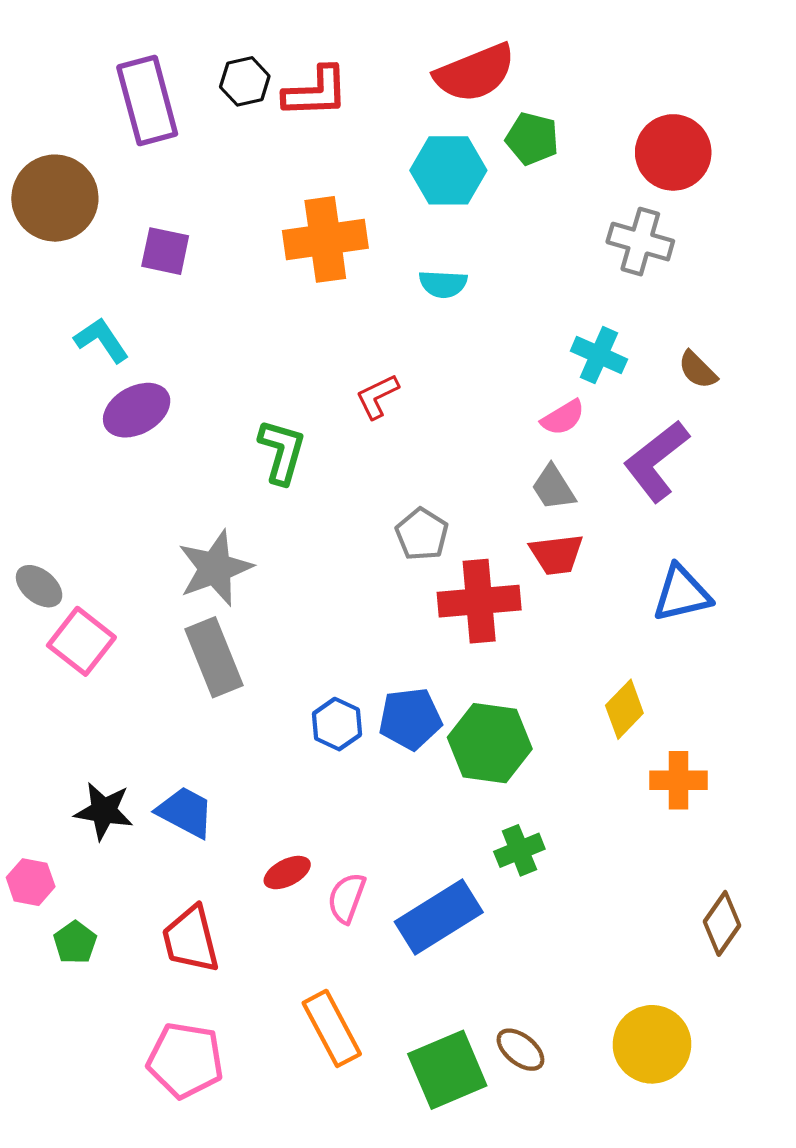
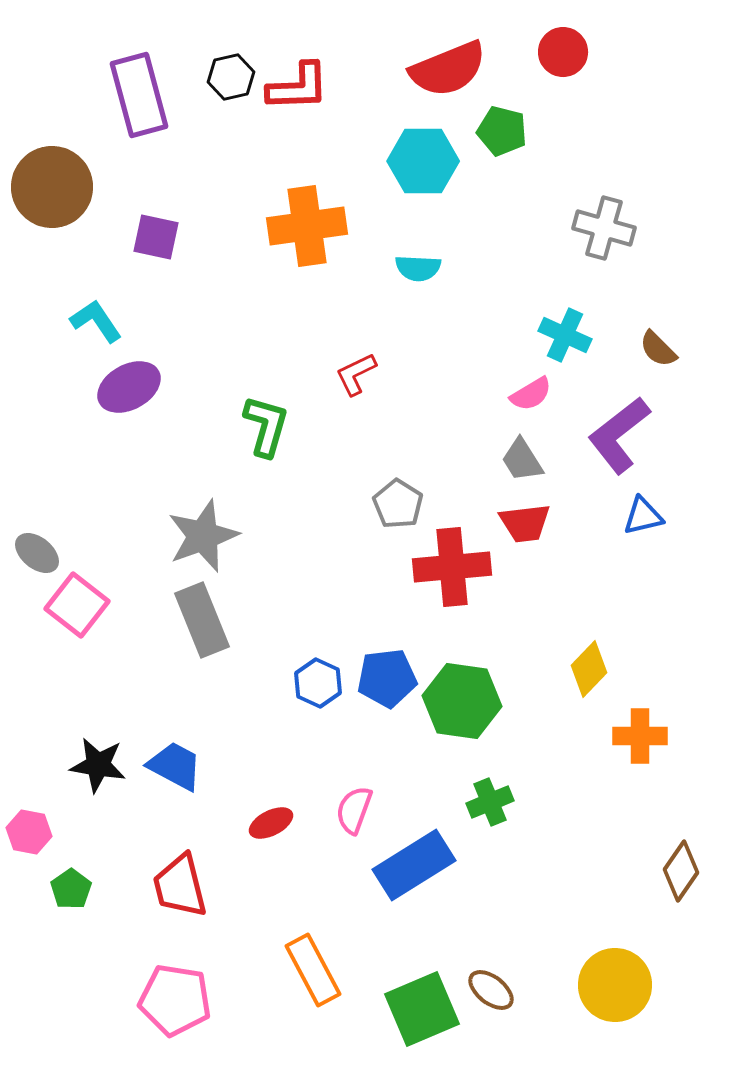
red circle: (673, 152) -> (563, 52), moved, size x0.7
blue triangle: (682, 594) -> (643, 516), moved, size x0.7
pink semicircle: (347, 898) -> (354, 810), moved

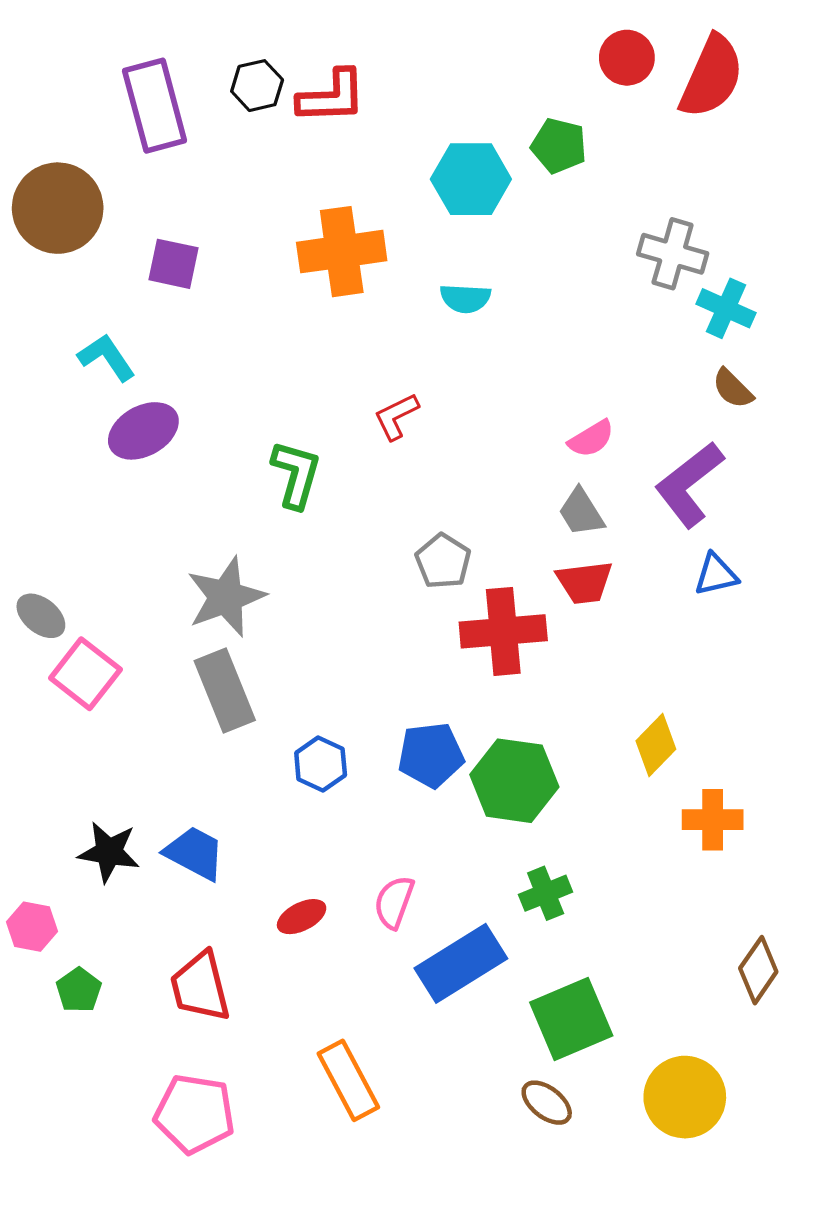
red semicircle: (448, 69) -> (712, 77), moved, turned -44
cyan cross: (565, 335) -> (726, 308), moved
blue hexagon: (318, 683) -> (321, 764), moved
green square: (422, 1009) -> (571, 1019), moved

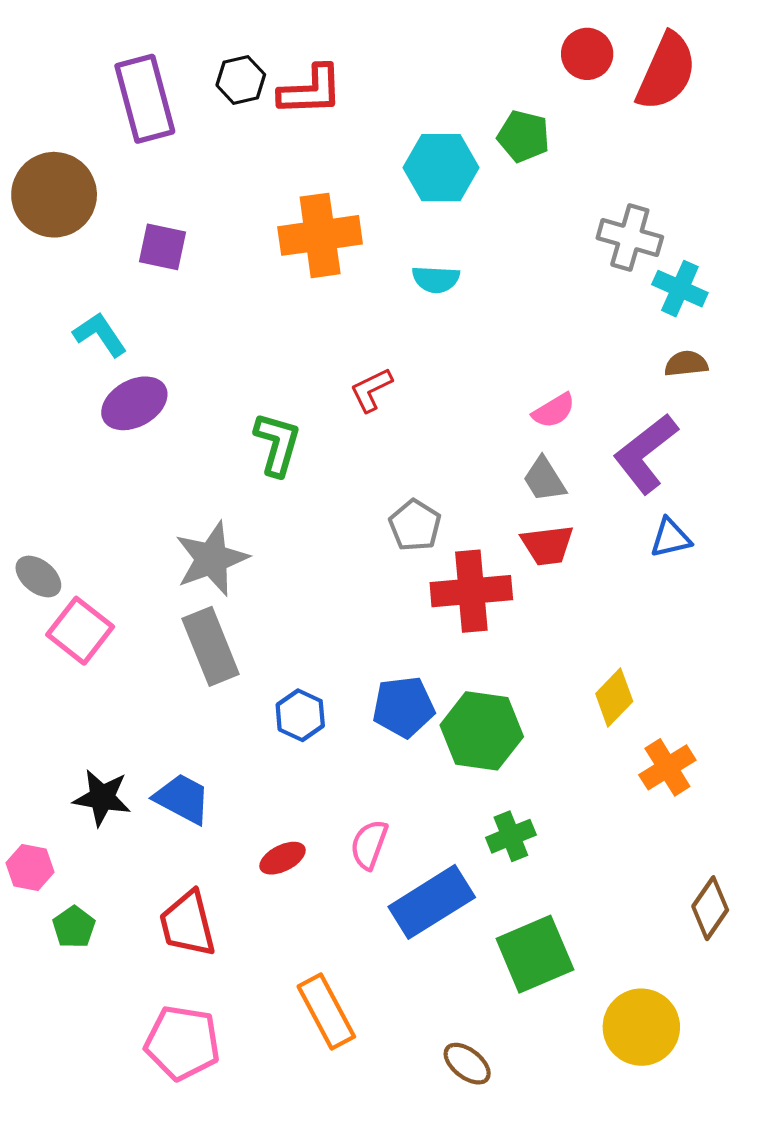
brown semicircle: (733, 389) -> (686, 364), turned 129
orange cross: (713, 820) -> (667, 767), turned -32
brown ellipse: (547, 1103) -> (467, 1064), moved

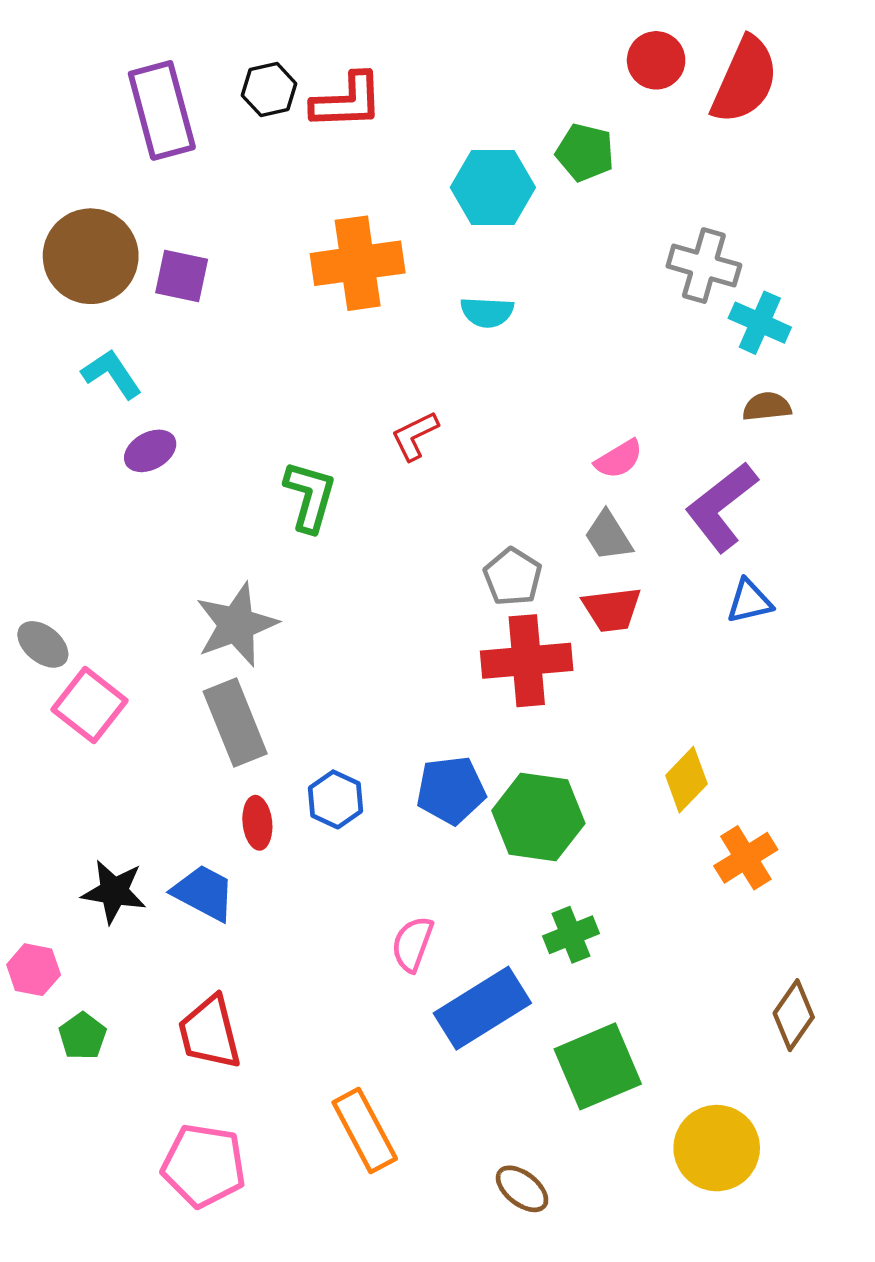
brown circle: (54, 195) -> (91, 256), moved
purple ellipse: (134, 403) -> (150, 451), size x0.7
gray pentagon: (415, 525) -> (513, 577), moved
red ellipse: (282, 858) -> (257, 823), moved, turned -69

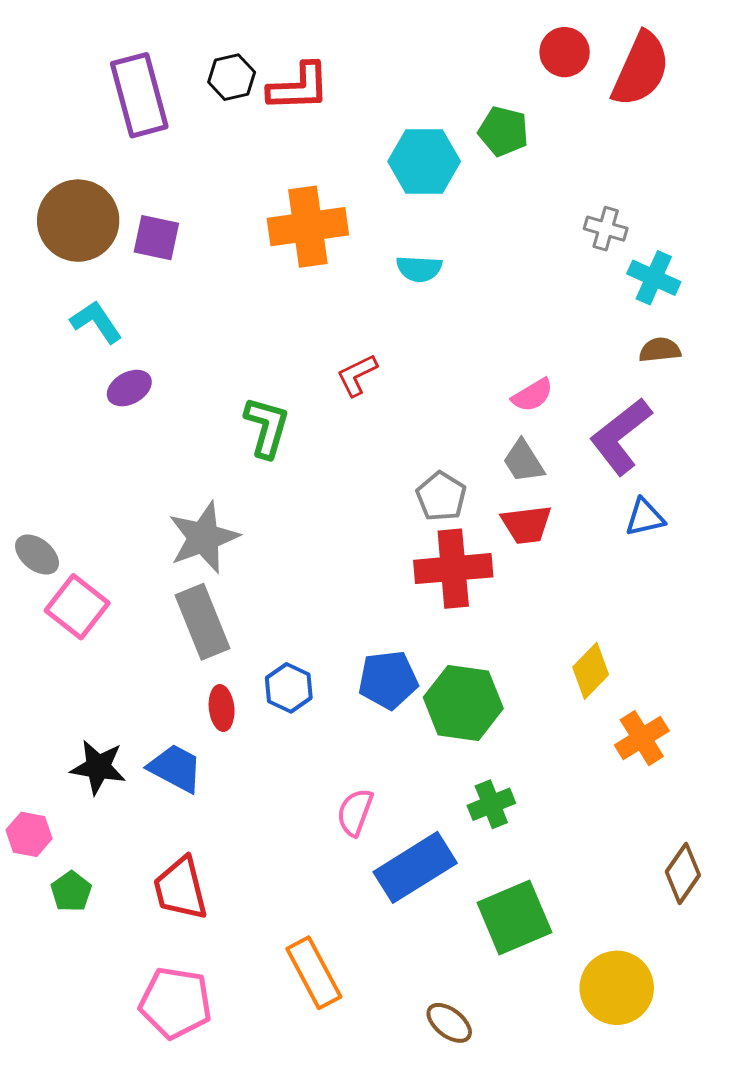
gray cross: (704, 266) -> (606, 229), size x0.7

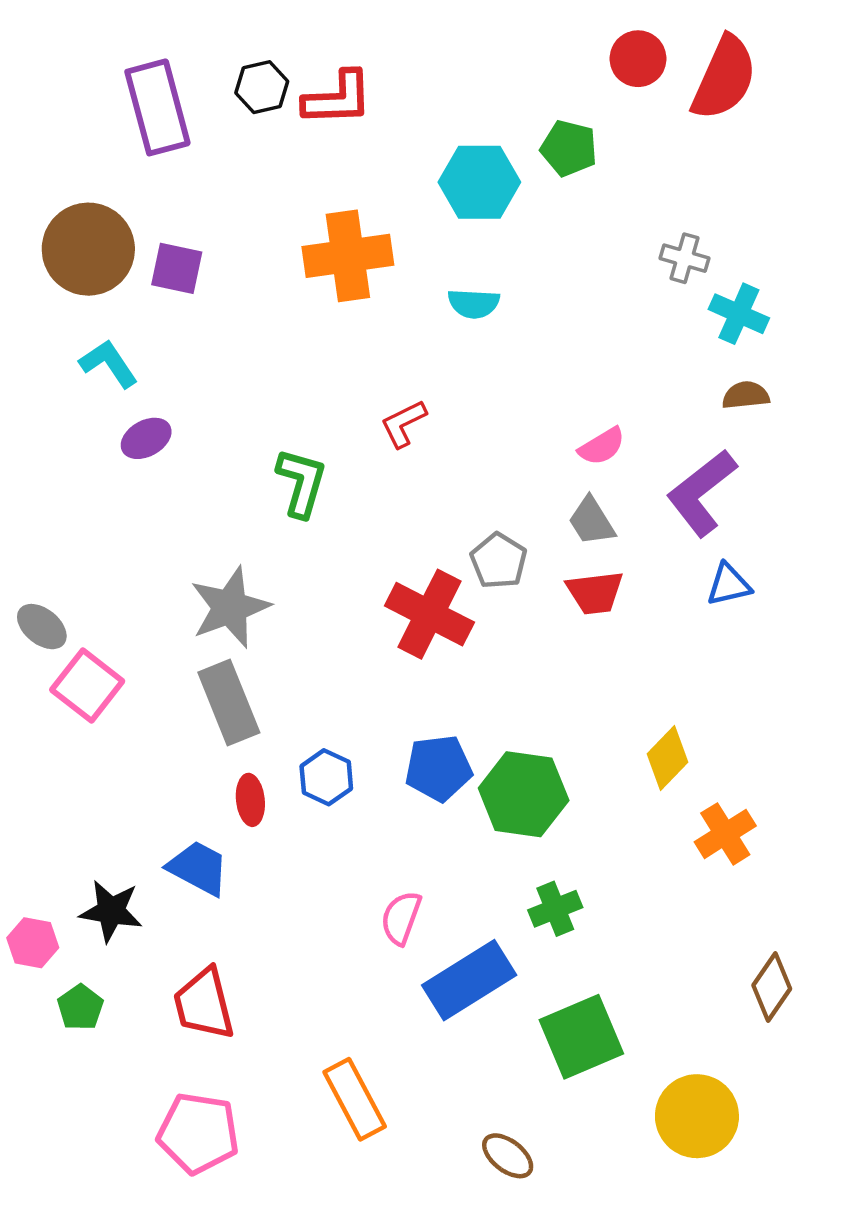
red cross: (453, 569) -> (429, 614), moved, turned 32
black star: (98, 767) -> (111, 911), moved

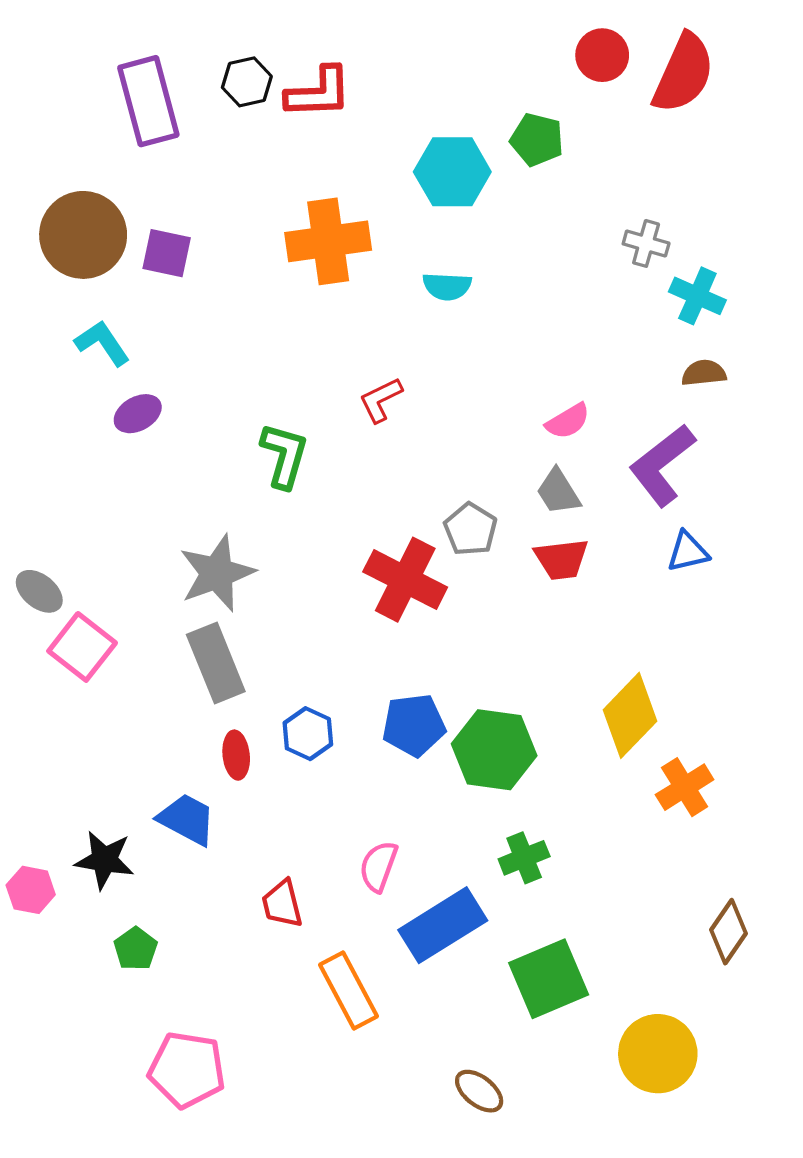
yellow diamond: (667, 758) -> (630, 715), size x1.4
red trapezoid: (204, 1004) -> (282, 904), moved, size x0.7
green pentagon: (80, 1007) -> (136, 949), moved
orange rectangle: (355, 1099) -> (349, 990), moved

